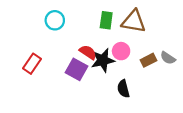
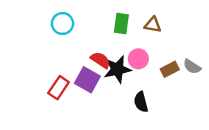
brown triangle: (134, 21) -> (153, 25), size x0.6
red rectangle: (32, 64) -> (59, 88), moved

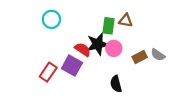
green rectangle: (121, 23) -> (108, 26), moved
black star: (117, 69) -> (98, 44), moved

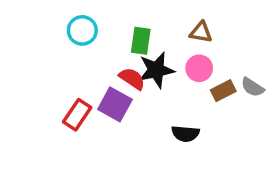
green rectangle: (108, 26) -> (141, 41), moved
pink circle: (114, 48) -> (199, 68), moved
black semicircle: (116, 84) -> (185, 134), turned -70

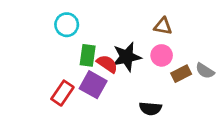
green rectangle: (141, 41) -> (88, 55), moved

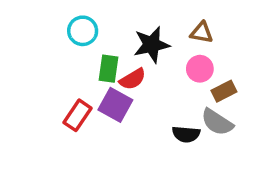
black star: (127, 57) -> (152, 45), moved
red semicircle: (107, 64) -> (133, 79), turned 115
gray semicircle: (205, 71) -> (217, 122), moved, size x1.4

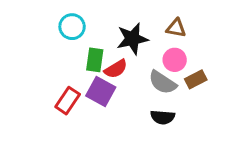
gray semicircle: (217, 122) -> (163, 82), moved

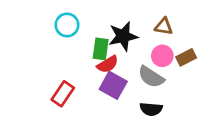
green rectangle: (95, 60) -> (101, 49), moved
brown rectangle: (196, 79) -> (186, 57), moved
purple square: (101, 92) -> (113, 85), moved

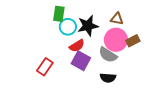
cyan circle: (67, 25) -> (68, 27), moved
green rectangle: (101, 49) -> (59, 14), moved
pink circle: (162, 56) -> (116, 40), size x1.5

